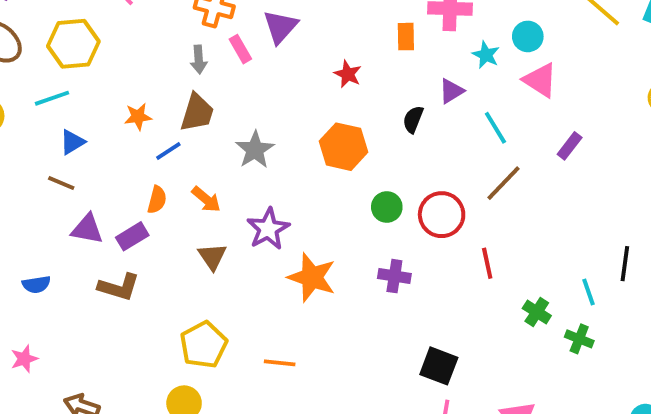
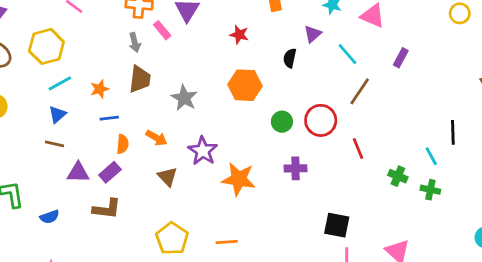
cyan line: (52, 98) -> (60, 83), moved
blue line: (168, 151) -> (109, 118), moved, turned 36

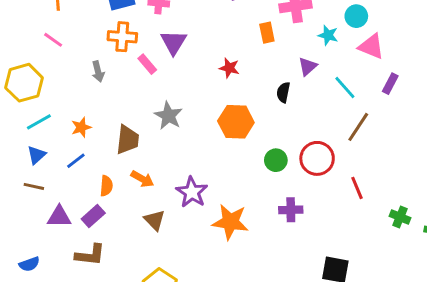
gray arrow: (135, 42) -> (98, 72), moved
purple rectangle: (401, 58) -> (390, 84), moved
brown trapezoid: (140, 79) -> (128, 140), moved
gray star: (184, 98) -> (168, 116), moved
blue line: (109, 118) -> (76, 161), moved, turned -30

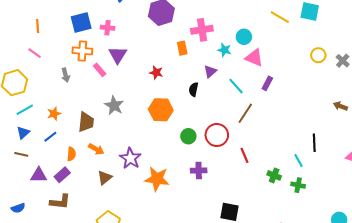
brown triangle: (155, 220) -> (105, 178), turned 35

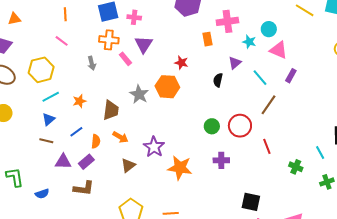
orange hexagon: (161, 110) -> (167, 87), moved
blue line: (50, 137) -> (76, 132), moved
green cross: (298, 185) -> (327, 182), moved, turned -32

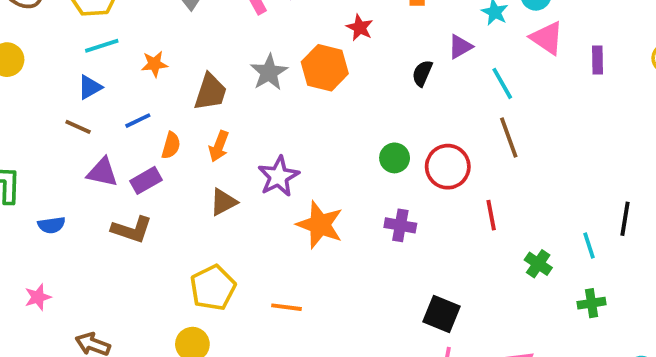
purple rectangle: (291, 76) -> (597, 60), moved, turned -40
brown line: (269, 105) -> (509, 137), turned -65
orange arrow: (120, 137) -> (219, 146), turned 70

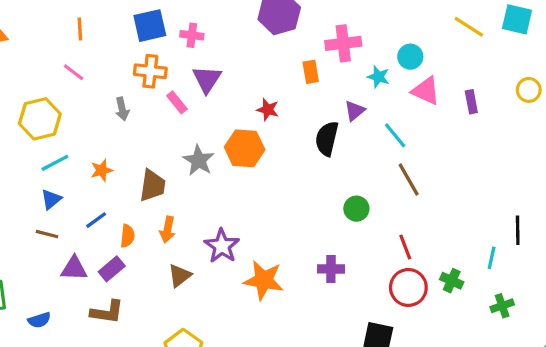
black semicircle: (422, 73) -> (327, 139), size x1.5
green circle: (395, 158) -> (356, 209), moved
red circle: (448, 167) -> (408, 287), moved
cyan line: (589, 246) -> (492, 258), turned 40

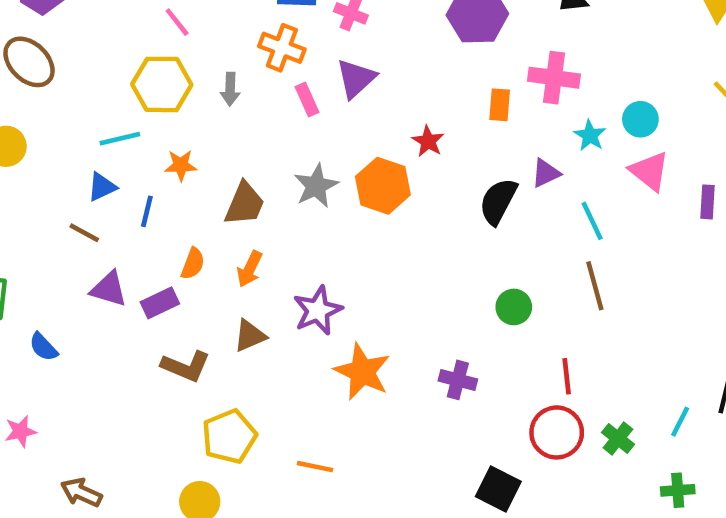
yellow hexagon: (40, 119) -> (162, 84), moved
blue line: (96, 220) -> (147, 211), moved, turned -55
brown L-shape: (107, 312) -> (186, 366), moved
blue semicircle: (39, 320) -> (43, 347), turned 50

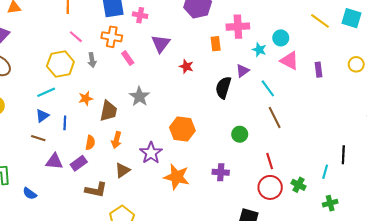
pink line: (177, 22) -> (76, 37), moved
purple triangle: (356, 78) -> (161, 44), moved
orange star: (181, 165) -> (86, 98), moved
orange hexagon: (383, 186) -> (182, 129), moved

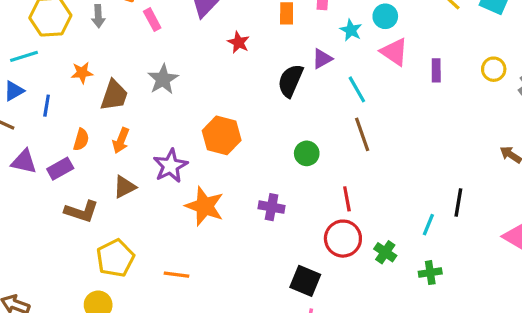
green cross: (298, 185) -> (385, 252), moved

